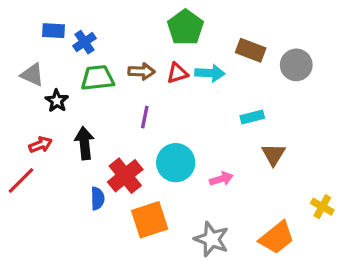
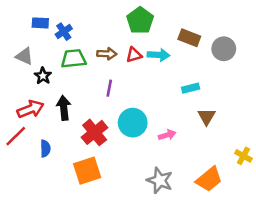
red arrow: (40, 145) -> (31, 109), size x1.5
blue semicircle: (97, 198) -> (45, 148), moved
orange square: (150, 220) -> (87, 171), moved

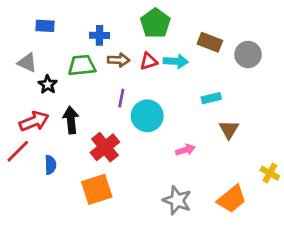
blue cross: (64, 32) -> (99, 35), moved, turned 35
cyan circle: (133, 123) -> (147, 116), moved

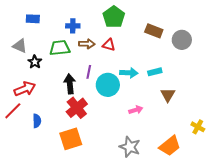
red triangle: (149, 61) -> (109, 45), turned 32
cyan arrow: (176, 61) -> (129, 73), moved
black arrow: (71, 120) -> (70, 84), moved

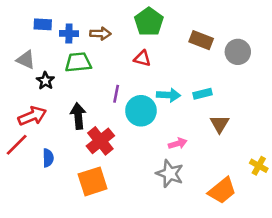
blue cross: (73, 26) -> (69, 34), moved
brown arrow: (87, 44) -> (100, 34), moved
black arrow: (70, 84) -> (78, 116), moved
gray star: (130, 147) -> (170, 174), moved

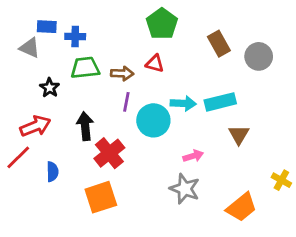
brown arrow: (100, 34) -> (122, 73), moved
brown rectangle: (201, 40) -> (219, 44), turned 40
gray triangle: (26, 60) -> (30, 48), moved
cyan rectangle: (202, 94) -> (220, 102), size x1.5

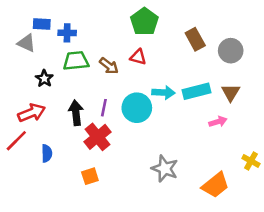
brown arrow: (122, 73) -> (109, 66), turned 36
purple line: (126, 102) -> (104, 108), moved
brown triangle: (239, 135) -> (231, 92), moved
pink arrow: (193, 156) -> (218, 122), moved
orange square: (101, 197) -> (90, 176), size x0.6

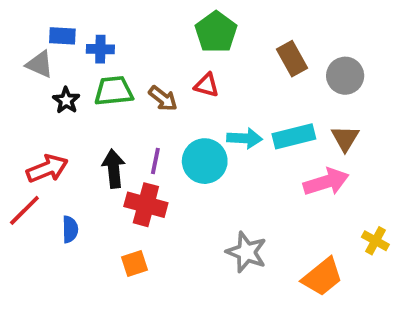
black star: (44, 79) -> (66, 100), moved
pink arrow: (218, 122) -> (326, 182), size x1.6
red cross: (98, 137) -> (146, 205), turned -36

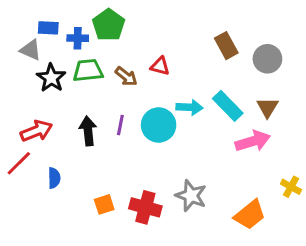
green pentagon: (216, 32) -> (109, 25), moved
black star: (66, 100) -> (51, 78), size x1.4
cyan rectangle: (294, 136) -> (228, 106), turned 60
red cross: (146, 205) -> (145, 207), moved

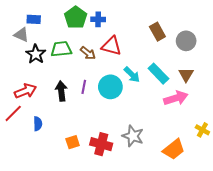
blue cross: (78, 38) -> (98, 19), moved
red triangle: (160, 66) -> (111, 46), size x1.5
cyan arrow: (189, 107) -> (132, 75), turned 42

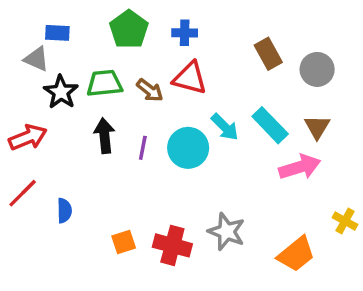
blue cross: (98, 19) -> (185, 33), moved
red arrow: (25, 91) -> (28, 137), moved
black arrow: (61, 91) -> (104, 136), moved

